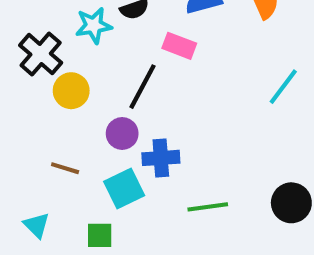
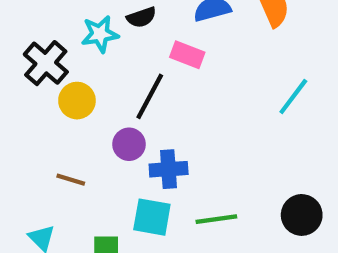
cyan square: (124, 189) -> (152, 217), moved, turned 36

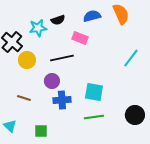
black line: (150, 96) -> (62, 58), turned 50
blue cross: (169, 169) -> (62, 100), moved
cyan square: (152, 217) -> (94, 92), moved

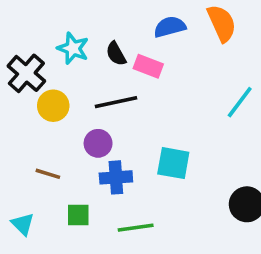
black semicircle: (58, 20) -> (116, 54), moved, turned 80
cyan star: (38, 28) -> (73, 48), turned 30
green line: (94, 117) -> (136, 228), moved
green square: (41, 131) -> (78, 215), moved

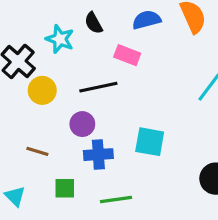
black semicircle: (116, 54) -> (94, 23), moved

